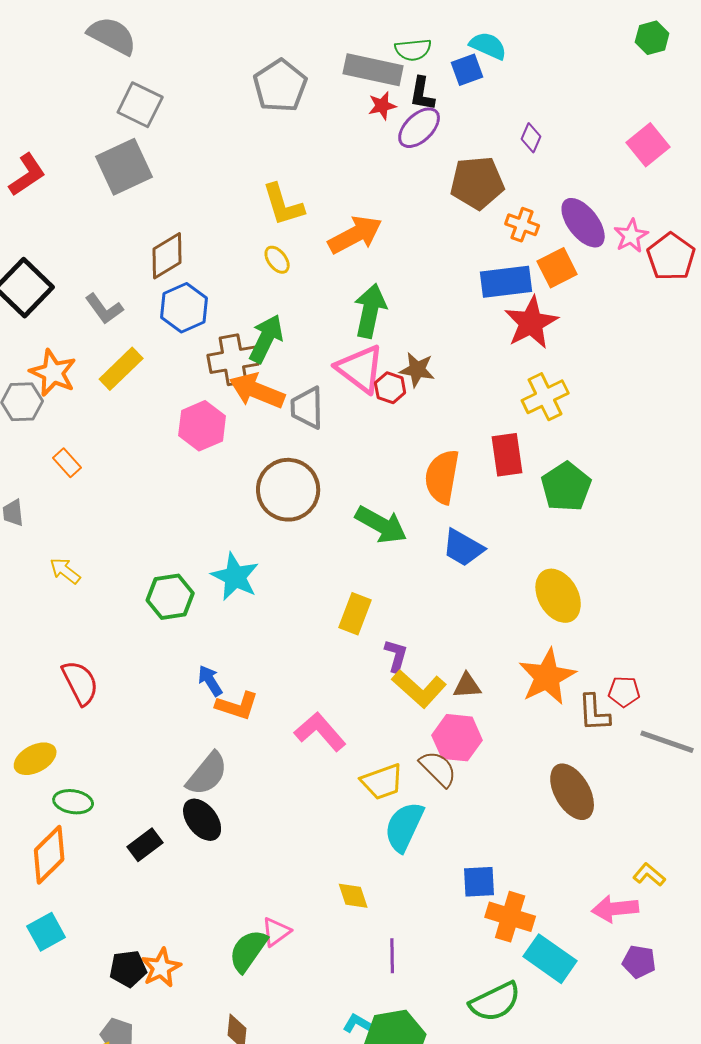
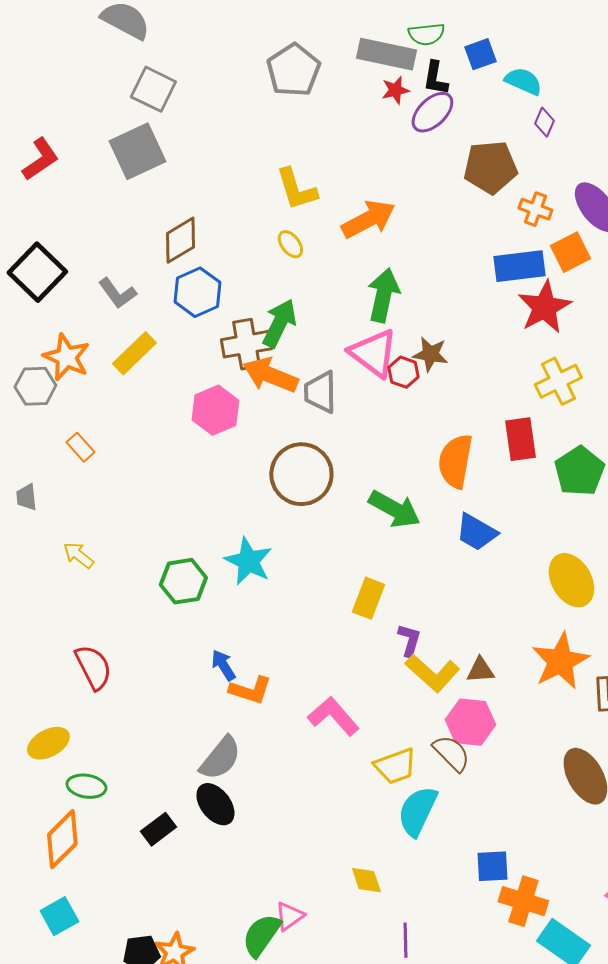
cyan semicircle: (488, 46) -> (523, 81), moved

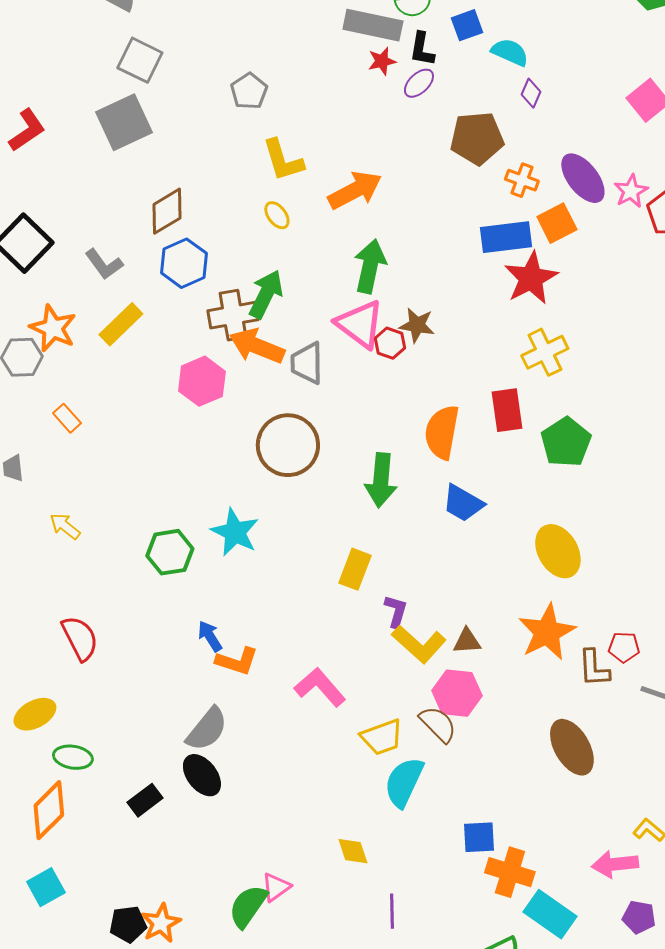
gray pentagon: (293, 70) -> (249, 91), moved, size x0.7
purple ellipse: (432, 112) -> (419, 83), size x0.7
green arrow: (394, 509) -> (381, 480), turned 66

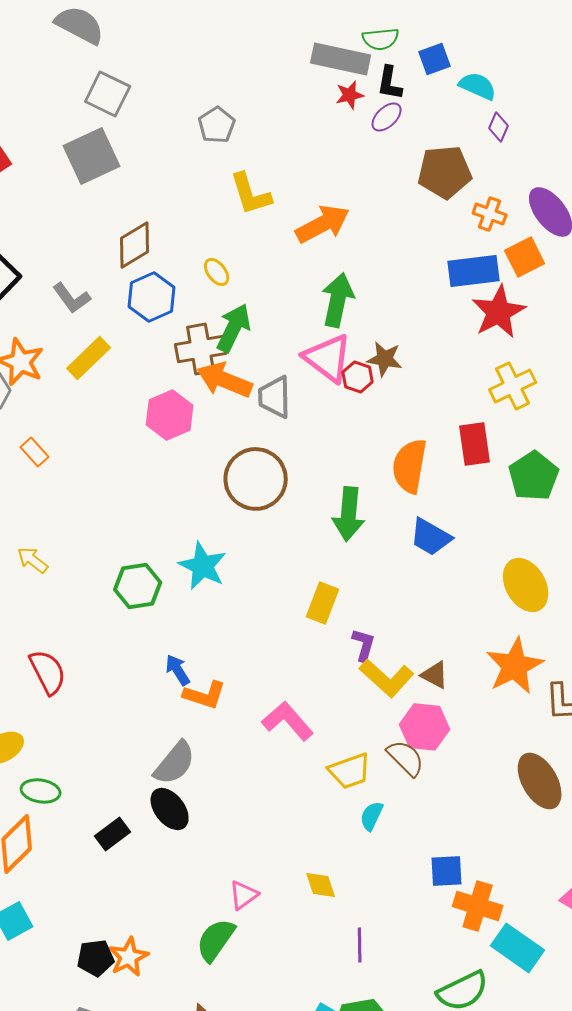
yellow ellipse: (277, 215) -> (217, 272), moved
brown triangle: (467, 641) -> (435, 675), turned 32
cyan semicircle: (404, 782) -> (372, 816), size x0.6
pink triangle: (276, 887) -> (244, 895), moved

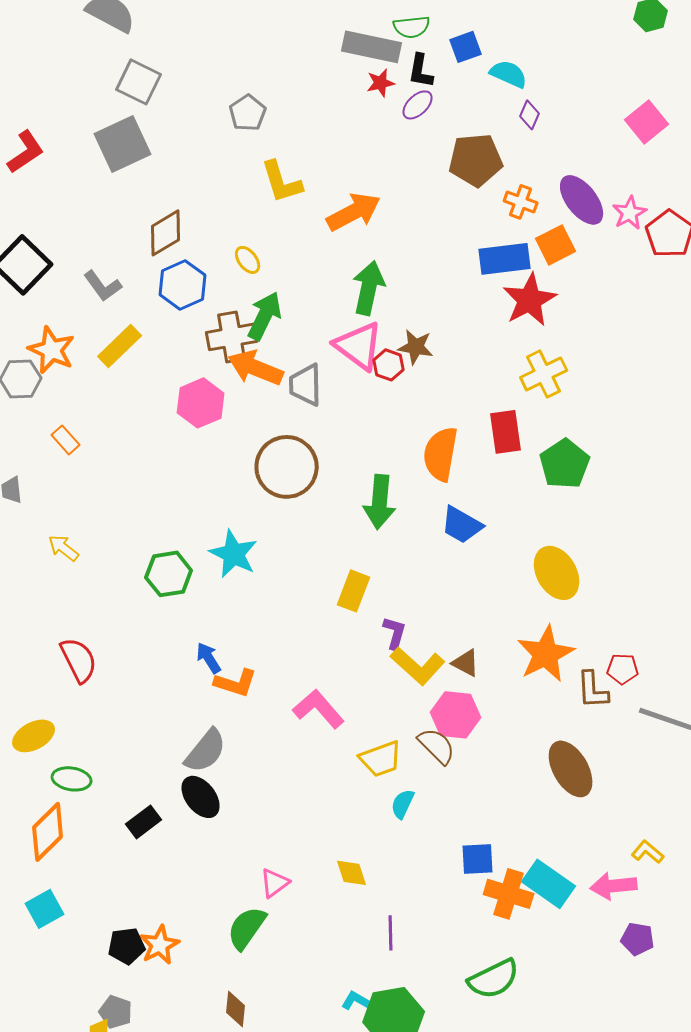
cyan rectangle: (518, 948) -> (549, 884), moved

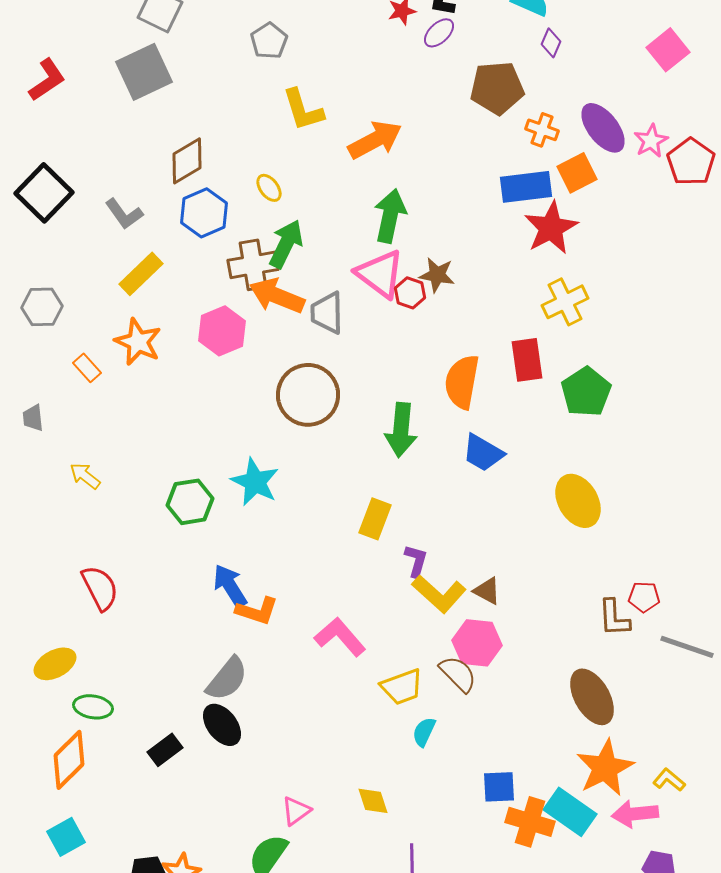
orange star: (52, 350) -> (138, 342), moved
orange star: (546, 654) -> (605, 768), moved
blue arrow: (209, 658) -> (230, 586), size x1.4

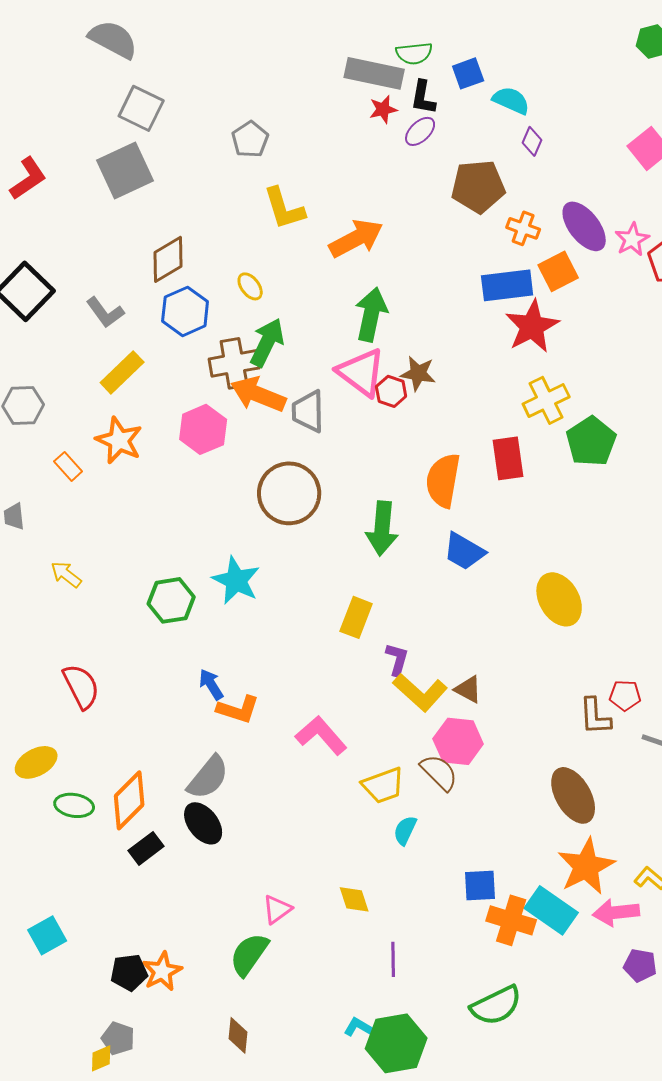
green pentagon: (586, 392) -> (591, 441), moved
blue arrow: (230, 586) -> (211, 684), size x0.7
orange diamond: (69, 760) -> (129, 800), moved

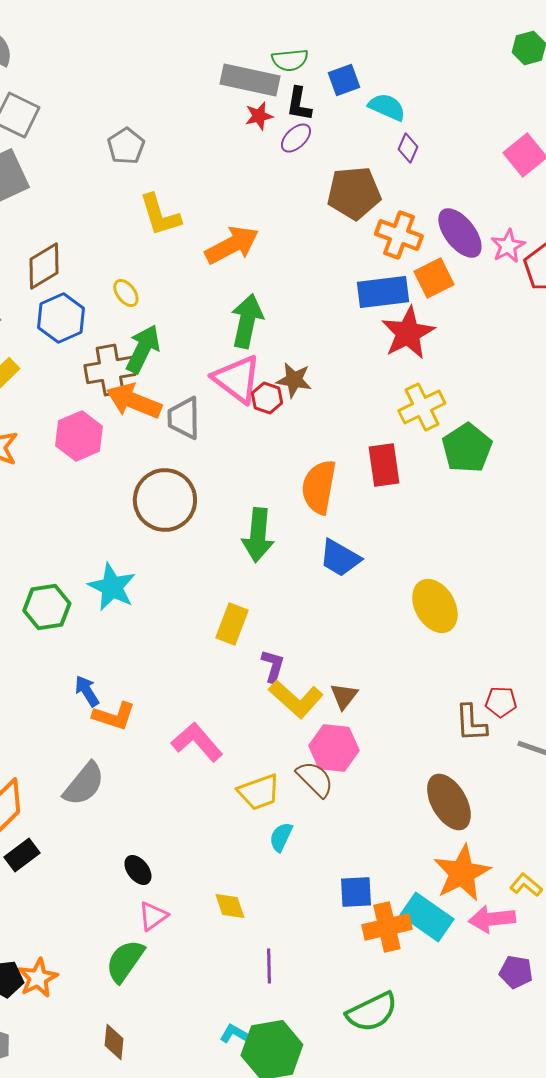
orange cross: (523, 228) -> (399, 235), size x1.4
brown triangle: (468, 689) -> (344, 696), turned 40
black ellipse: (203, 823) -> (138, 870), moved, size x0.7
orange cross: (511, 920) -> (387, 927), turned -30

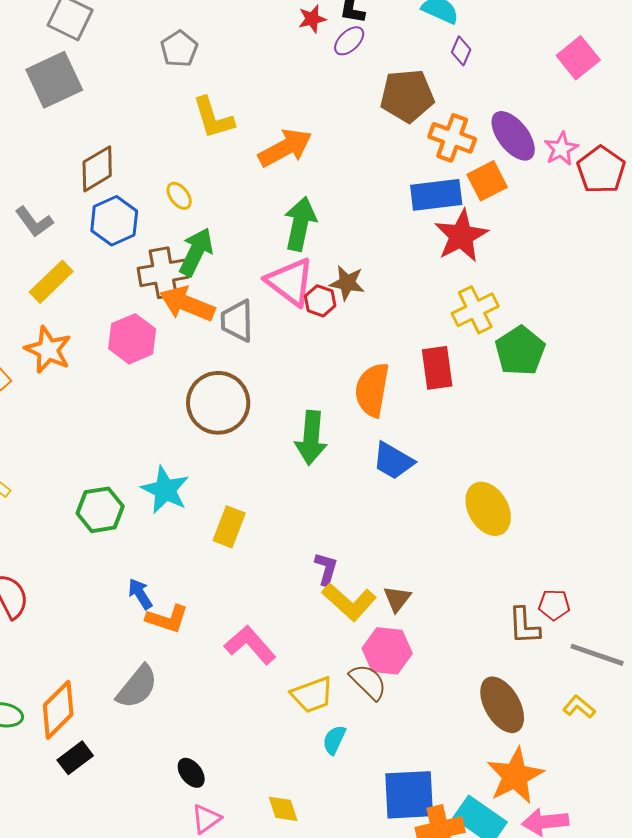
yellow rectangle: (232, 624) -> (229, 527), moved
yellow L-shape: (526, 885) -> (579, 707), moved
blue square: (356, 892) -> (409, 795), size x1.6

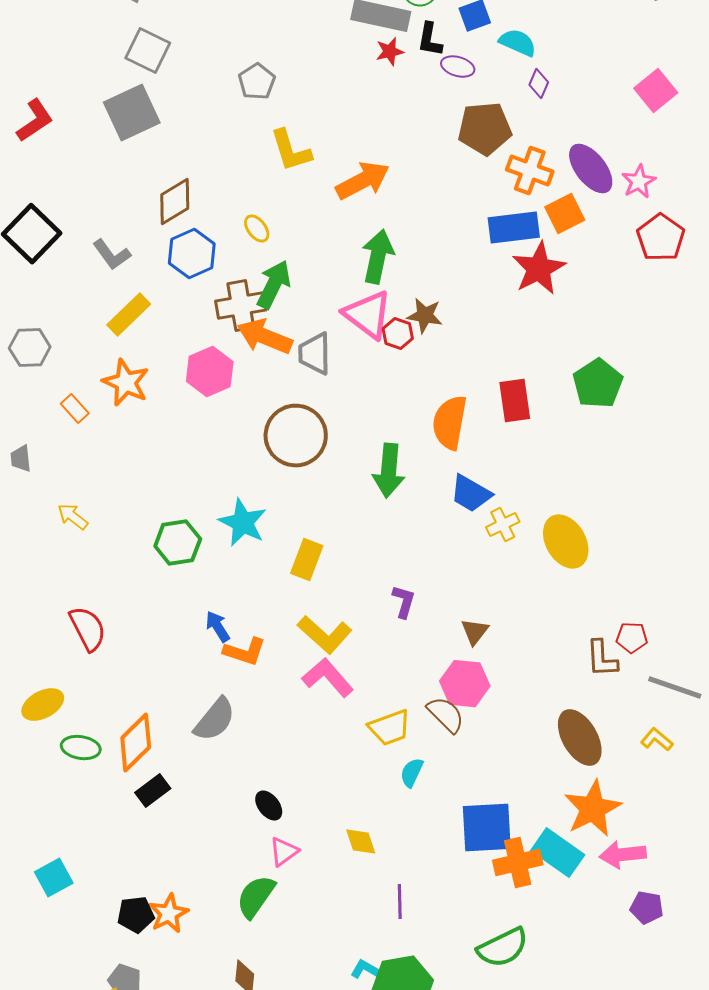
purple ellipse: (349, 41) -> (458, 67), moved, turned 60
red pentagon: (601, 170) -> (661, 238), moved
yellow cross: (475, 310) -> (503, 525), moved, size x0.7
yellow L-shape: (349, 602) -> (325, 635), moved

